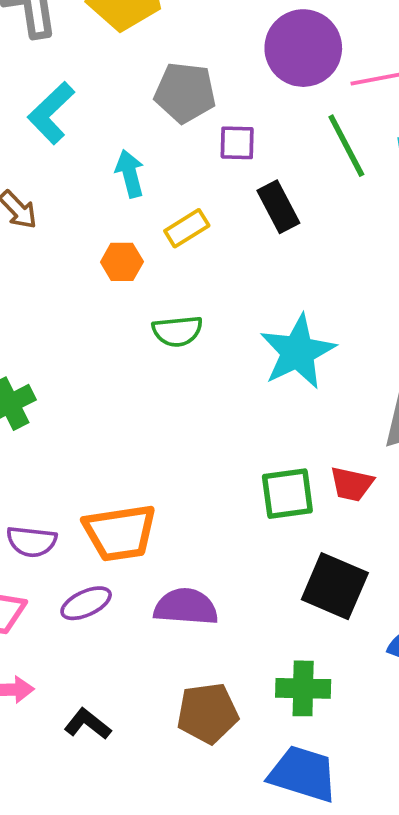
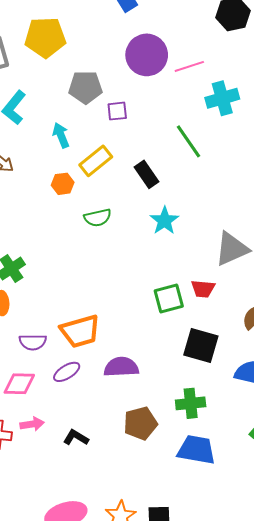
green line: (346, 146) -> (189, 141), moved
black rectangle: (278, 207) -> (147, 174), moved
yellow rectangle: (187, 228) -> (96, 161), size x1.4
cyan star: (298, 352) -> (164, 221), size x0.7

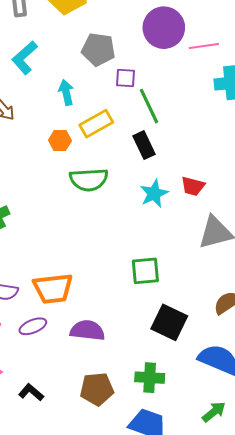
green line: (189, 141) -> (149, 106), moved
green semicircle: (98, 218) -> (89, 180), size x1.4
red trapezoid: (203, 289) -> (193, 186), moved

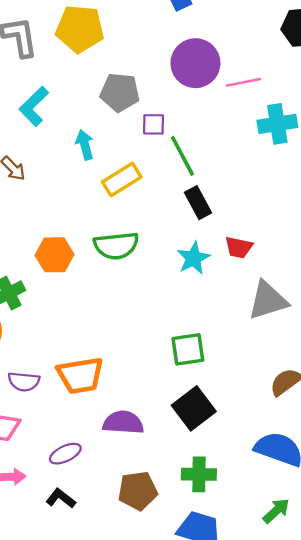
orange hexagon: (60, 141) -> (55, 255), moved, size x1.4
black rectangle: (144, 145) -> (198, 203), moved
black square: (169, 322) -> (194, 408), moved, turned 30
purple ellipse: (33, 326) -> (65, 454), moved

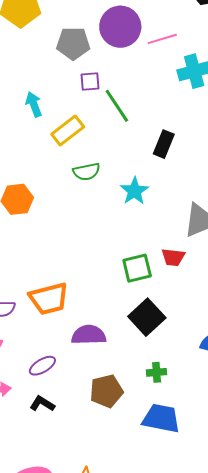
gray pentagon: (120, 92) -> (73, 43), moved
black rectangle: (198, 203) -> (164, 144), moved, turned 56
green semicircle: (116, 246) -> (86, 172), moved, size x0.7
red trapezoid: (239, 247) -> (173, 257), moved
green cross: (199, 474) -> (157, 372), size x0.7

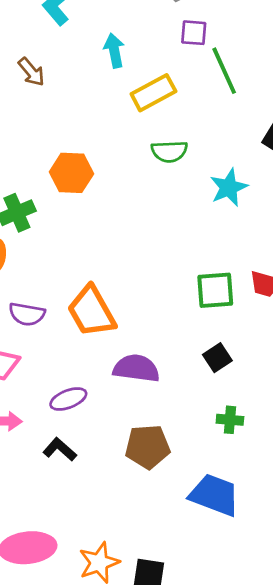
orange trapezoid: (49, 299) -> (91, 311), turned 66
black square: (147, 317) -> (217, 358), size x0.6
green cross: (157, 372) -> (230, 420), moved

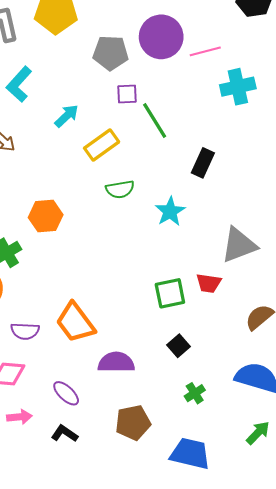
cyan arrow: (114, 51) -> (67, 116), turned 65
purple ellipse: (68, 399) -> (66, 393), turned 72
green cross: (230, 420) -> (195, 393), turned -30

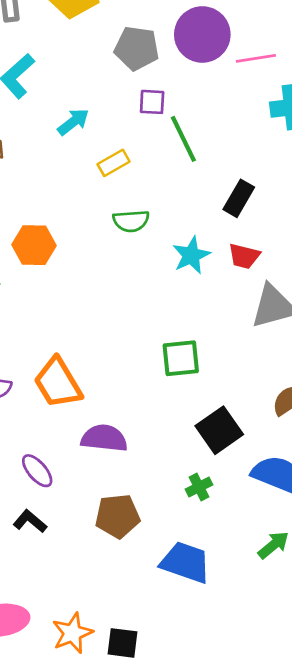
yellow rectangle: (102, 145) -> (114, 163), size x0.7
red trapezoid: (209, 283) -> (244, 256), moved
black square: (179, 346) -> (219, 430), moved, size x1.6

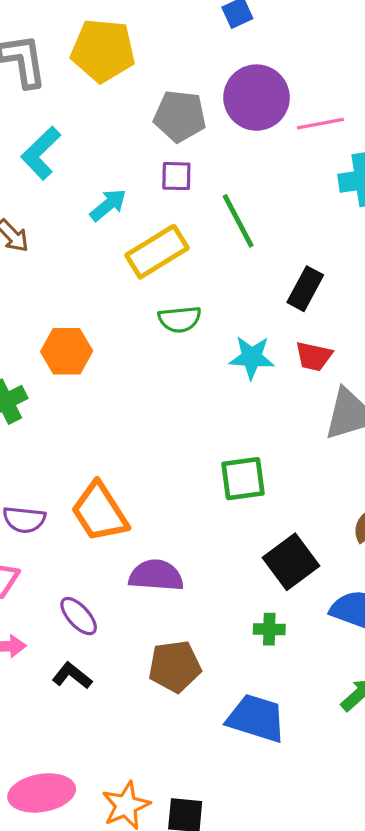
purple square: (152, 102) -> (176, 176), moved
yellow rectangle: (114, 163) -> (157, 252), size x1.6
cyan star: (191, 255) -> (252, 357), turned 30
green cross: (199, 487) -> (269, 629), turned 30

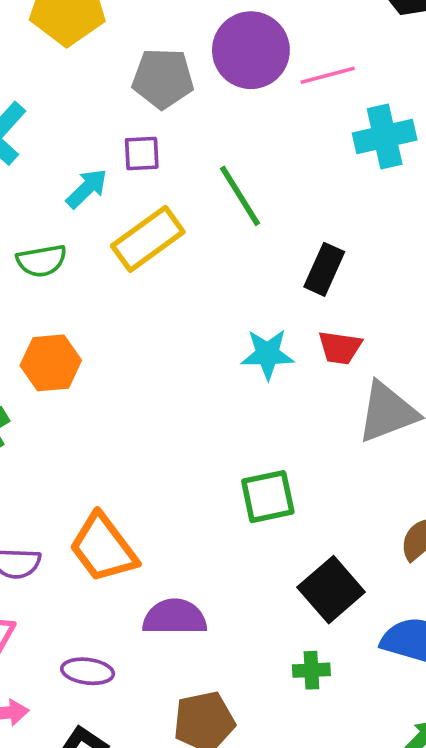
purple square: (176, 176) -> (142, 153), moved
green semicircle: (180, 319) -> (42, 261), moved
purple ellipse: (79, 616) -> (88, 671), turned -36

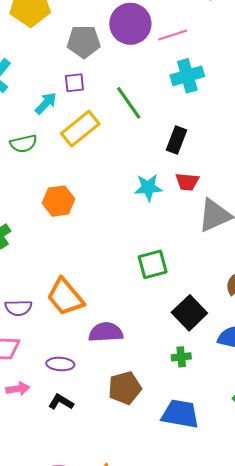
cyan cross: (385, 136) -> (187, 76), moved
orange hexagon: (51, 363) -> (58, 201), moved

